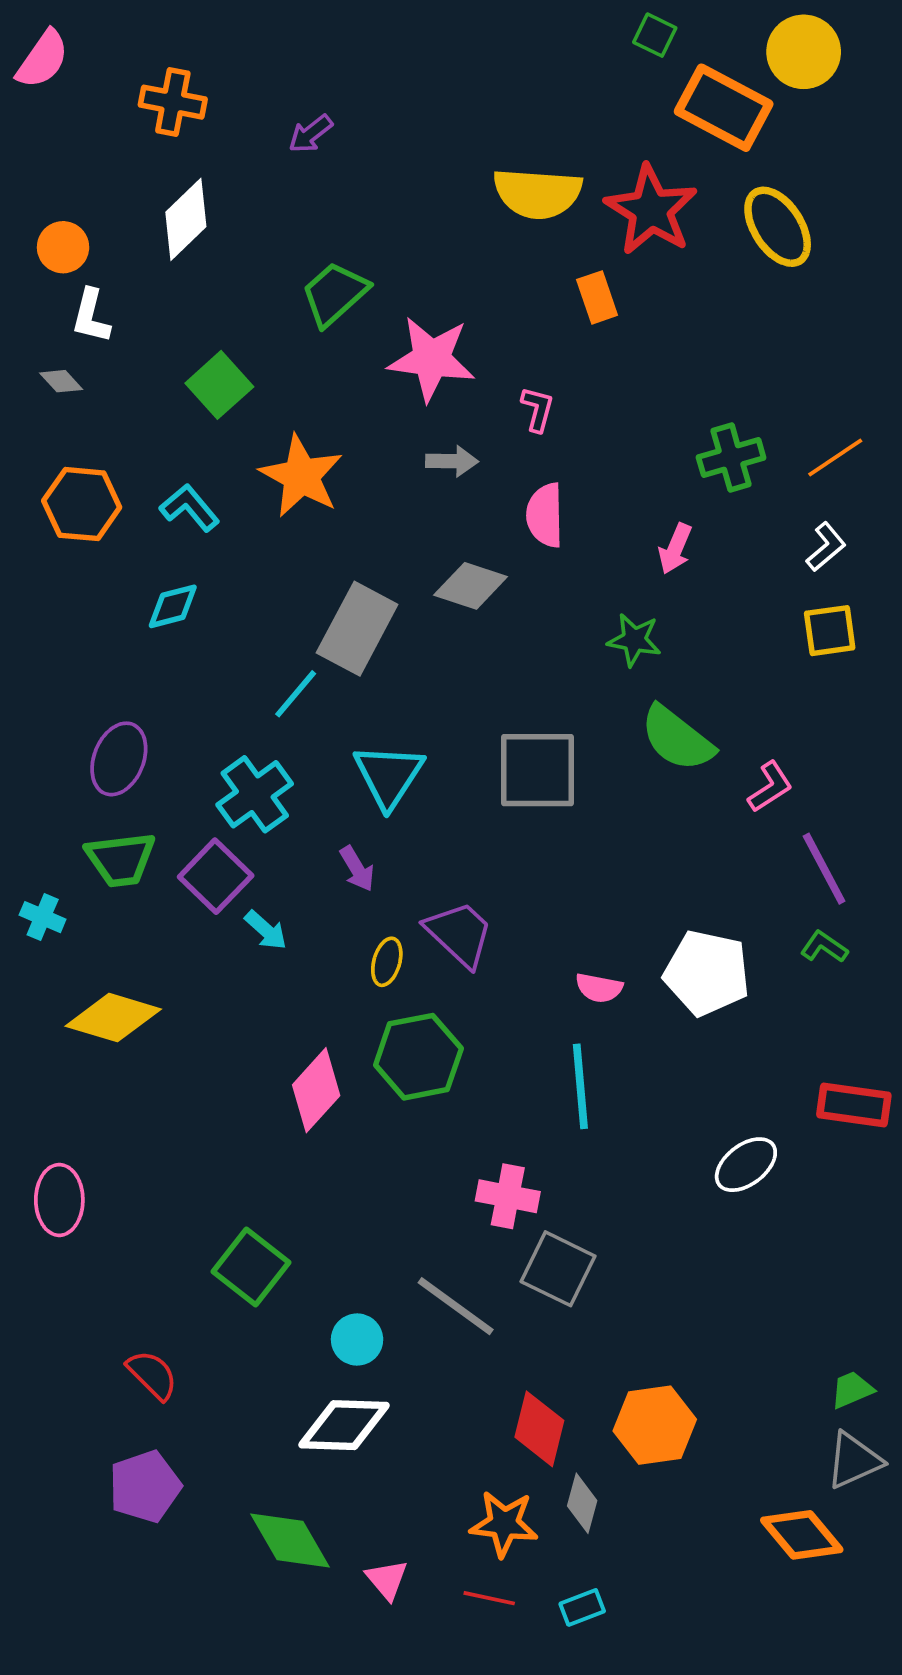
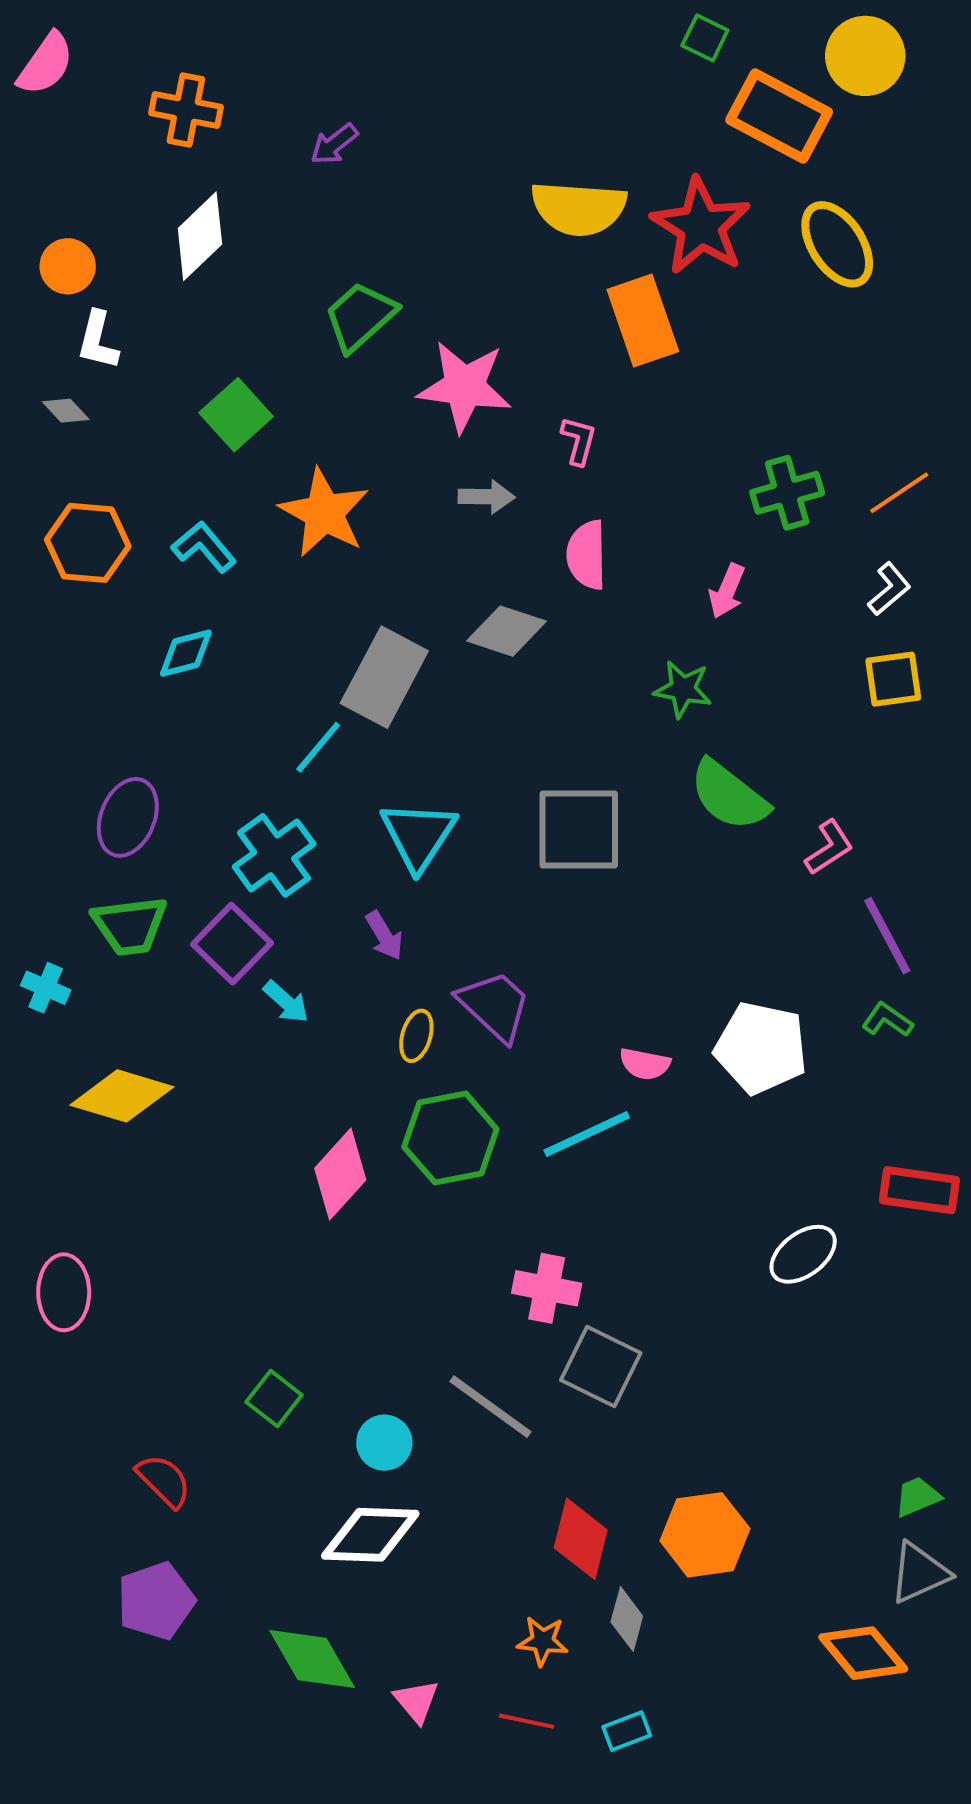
orange rectangle: (597, 297) -> (643, 320), size x1.6
cyan line: (580, 1086) -> (587, 1134), moved, turned 70
green square: (251, 1267) -> (274, 1399), moved, size x0.7
orange star: (504, 1524) -> (543, 1641), size x0.7

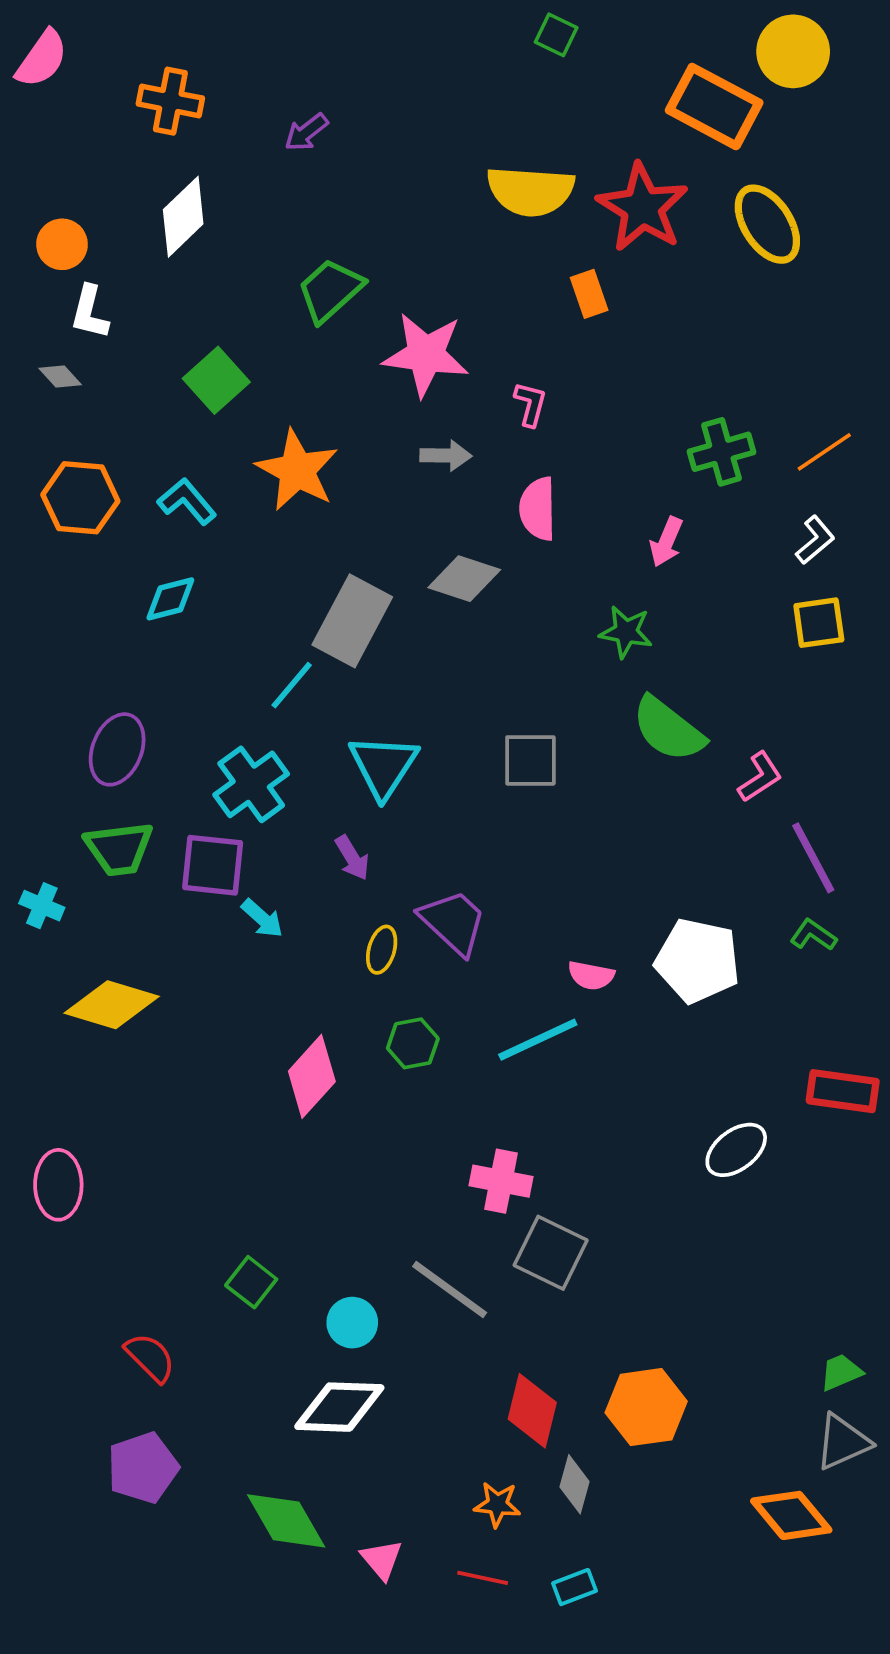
green square: (705, 38) -> (556, 35), moved
orange rectangle: (643, 320) -> (589, 294), size x0.6
gray square: (579, 829) -> (530, 760), size x0.7
purple square: (232, 944) -> (213, 865), turned -38
green hexagon: (450, 1138) -> (413, 1043), size x0.6

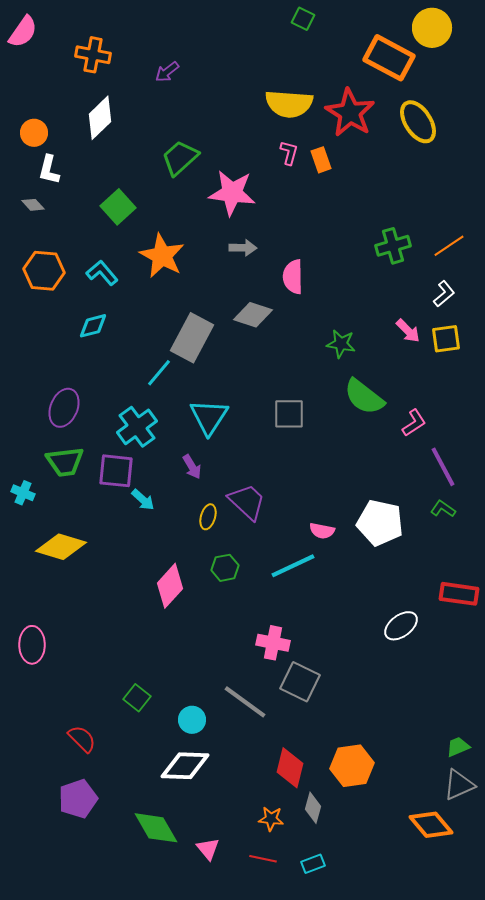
pink L-shape: (530, 404) -> (289, 153), moved
pink arrow: (666, 542) -> (408, 331), moved, turned -68

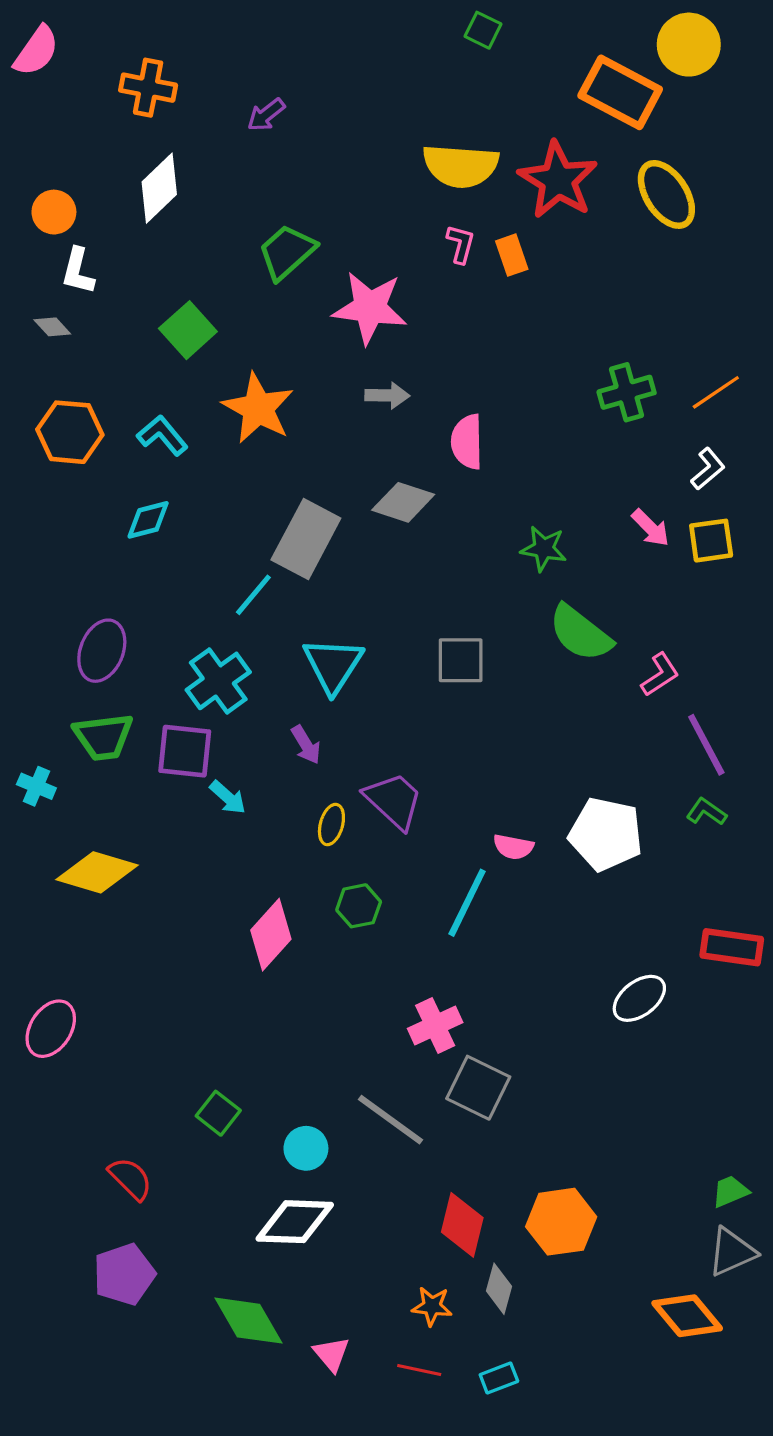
cyan line: (293, 566) -> (467, 903), turned -39
pink cross: (273, 643) -> (435, 1025), turned -36
pink ellipse: (32, 645) -> (51, 1029), turned 33

